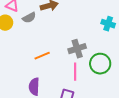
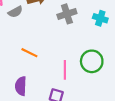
gray cross: (77, 49) -> (67, 14), moved
orange line: (42, 56) -> (29, 53), turned 49

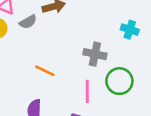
gray cross: (67, 14) -> (95, 54), moved, turned 30

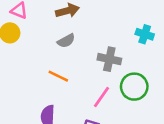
gray semicircle: (28, 22) -> (66, 41), moved
pink line: (87, 91) -> (101, 97), turned 35

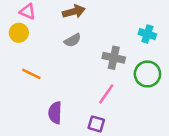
orange line: (58, 76) -> (31, 74), moved
green circle: (134, 87) -> (147, 74), moved

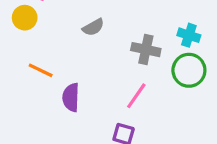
cyan cross: (147, 34) -> (189, 35), moved
purple semicircle: (55, 113) -> (71, 97), moved

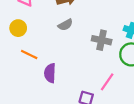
yellow circle: (25, 18) -> (18, 28), moved
pink line: (136, 96) -> (107, 82), moved

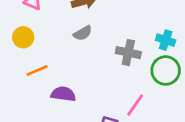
orange line: (29, 54) -> (37, 70), turned -49
purple semicircle: (50, 73) -> (63, 94), turned 96

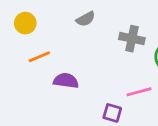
pink line: (135, 105) -> (139, 92), turned 40

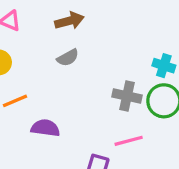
gray cross: (132, 39) -> (127, 96), moved

